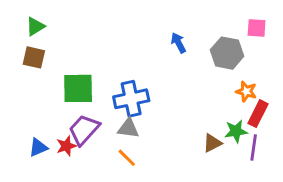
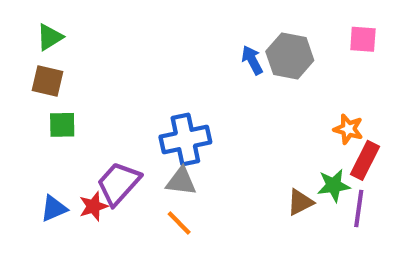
gray hexagon: (227, 53) -> (290, 56), moved
green square: (78, 88) -> (62, 125), moved, size x0.6

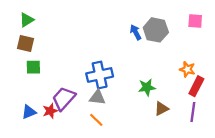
green star: (334, 185) -> (147, 87), moved

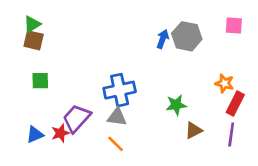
blue arrow: (136, 32) -> (163, 39), turned 48
brown square: (25, 43) -> (34, 40), moved

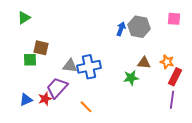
brown square: (34, 40) -> (41, 48), moved
gray triangle: (117, 117) -> (70, 66), moved
brown triangle: (194, 130) -> (144, 63), moved, turned 32

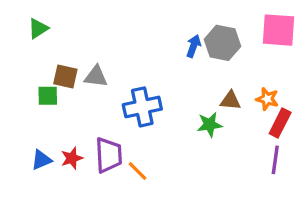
pink square: (174, 19) -> (278, 30), size x1.6
gray triangle: (70, 66) -> (96, 77), moved
purple trapezoid: (57, 88) -> (109, 155), moved, turned 135

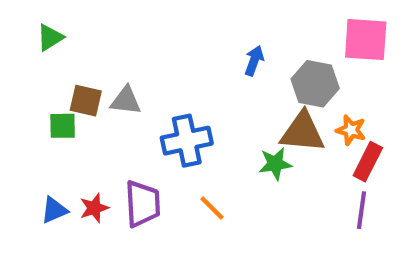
gray hexagon: (222, 43) -> (315, 84), moved
brown triangle: (230, 101) -> (303, 132), size x1.6
orange line: (137, 171) -> (212, 208), moved

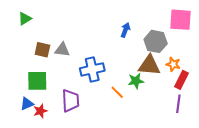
green square: (63, 126) -> (37, 81), moved, size x1.5
red star: (94, 208) -> (40, 111), moved
orange line: (212, 208) -> (117, 92), moved

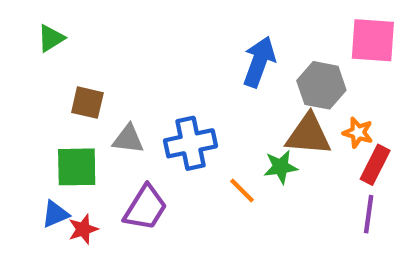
blue arrow: (125, 30) -> (259, 62), size x1.6
gray triangle: (62, 50) -> (128, 139), moved
purple trapezoid: (70, 101) -> (145, 208), turned 35

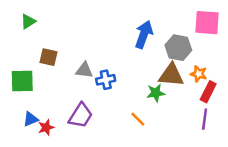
gray triangle: (128, 139) -> (84, 70), moved
blue cross: (190, 143) -> (106, 80), size x0.7
green square: (77, 167) -> (22, 81), moved
orange line: (242, 191) -> (138, 119), moved

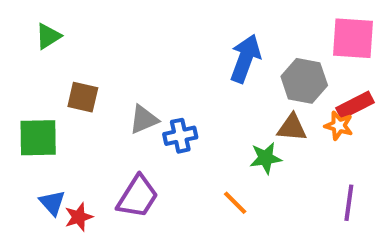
gray triangle: (84, 70) -> (144, 119), turned -30
brown triangle: (171, 75) -> (292, 128), size x0.7
red rectangle: (208, 92) -> (355, 105), moved, turned 36
blue triangle: (31, 119) -> (52, 203), turned -49

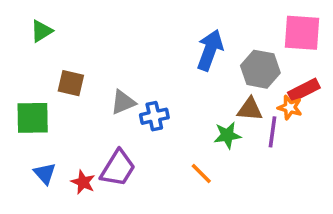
purple line: (349, 203) -> (273, 132), moved
red star: (79, 217) -> (83, 182), moved, turned -30

